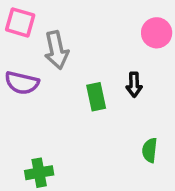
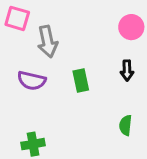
purple semicircle: (22, 83) -> (32, 81), moved
black arrow: (134, 85) -> (127, 70), moved

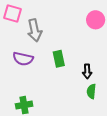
black arrow: (127, 70) -> (87, 71), moved

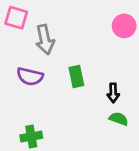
green semicircle: (91, 91) -> (119, 119), turned 104

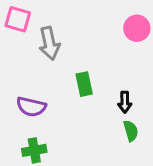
purple semicircle: (30, 76) -> (31, 107), moved
green semicircle: (119, 119) -> (131, 131), turned 54

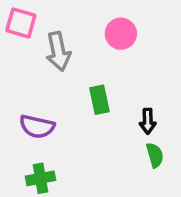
pink circle: (137, 28) -> (121, 34), moved

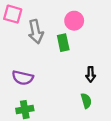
green rectangle: (99, 100) -> (63, 43), moved
green semicircle: (155, 155) -> (86, 101), moved

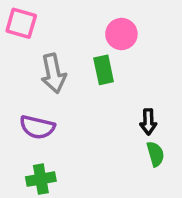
gray arrow: (36, 32) -> (53, 73), moved
green semicircle: (86, 101) -> (155, 154), moved

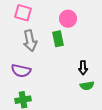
pink square: (21, 23) -> (23, 13), moved
green semicircle: (155, 154) -> (87, 86), turned 96

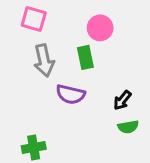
black arrow: (83, 68) -> (122, 100), turned 40
purple semicircle: (21, 71) -> (71, 94), moved

